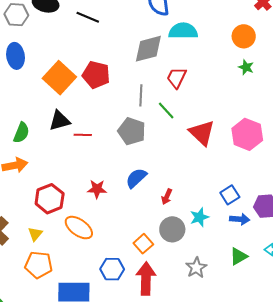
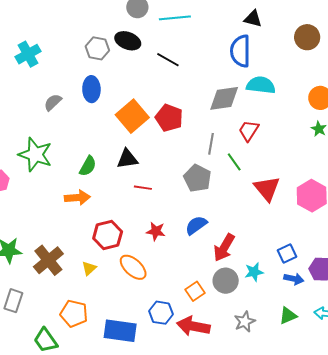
red line: (83, 135) -> (143, 188), moved
red arrow: (167, 197) -> (224, 248), size x1.8
orange pentagon: (39, 265) -> (74, 314), moved
red arrow: (146, 279) -> (193, 326), turned -88

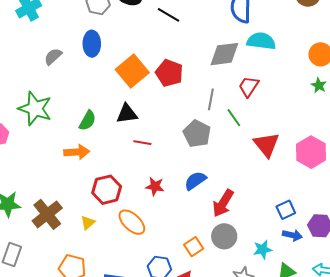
cyan star: (254, 272) -> (263, 249), moved

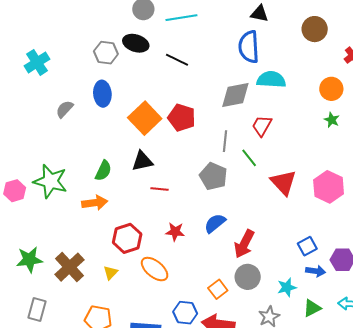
green star: (35, 109) -> (50, 181), moved

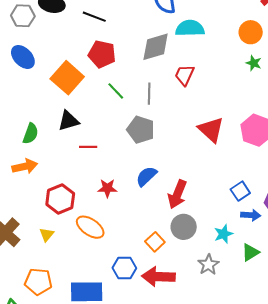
blue ellipse: (102, 94) -> (23, 57), turned -35
red pentagon: (182, 118) -> (102, 54), moved
green line: (249, 158) -> (116, 91), moved

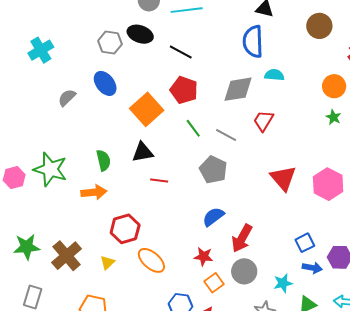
cyan semicircle: (190, 28) -> (274, 75), size x0.7
gray line: (149, 94) -> (226, 135), turned -70
green semicircle: (31, 134) -> (104, 160), turned -40
red star: (107, 188) -> (204, 257), moved

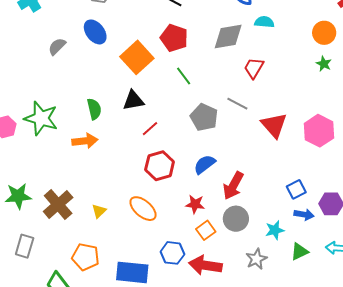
gray line: (226, 135) -> (237, 104), moved
red line: (159, 181) -> (150, 129), turned -48
red hexagon: (125, 229) -> (160, 166), moved

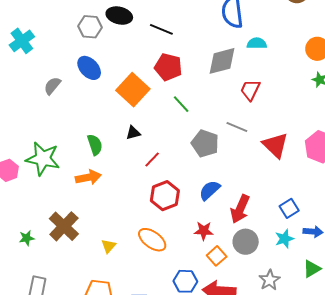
black triangle: (133, 100) -> (133, 133), size x0.7
blue square: (296, 189) -> (289, 208), moved
green star: (18, 196) -> (27, 238), size x0.6
brown cross: (58, 205) -> (64, 226), moved
cyan star: (275, 230) -> (284, 239), moved

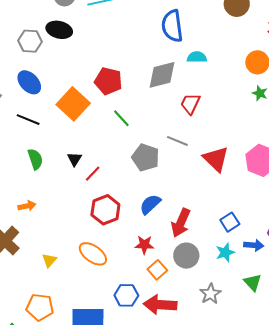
black line: (161, 29) -> (28, 120), moved
black triangle: (133, 133) -> (74, 159), moved, turned -42
orange arrow: (88, 177) -> (27, 206), moved, size x0.7
green triangle: (312, 269) -> (253, 282), turned -42

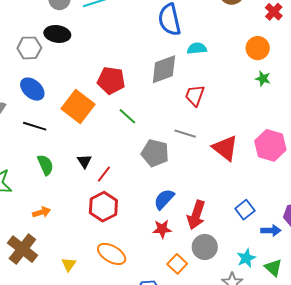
red hexagon: (105, 210) -> (103, 207), moved
red star: (144, 245) -> (162, 229), moved
cyan star: (225, 252) -> (246, 258), moved

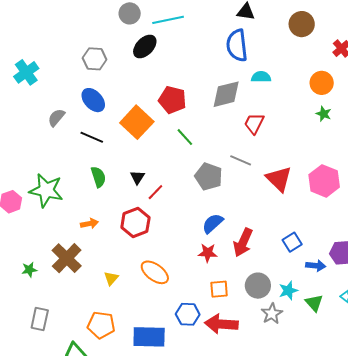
black ellipse: (57, 34) -> (145, 47), moved, turned -60
red hexagon: (103, 207) -> (135, 223), moved
gray circle: (205, 247) -> (258, 286), moved
orange square: (177, 264) -> (219, 289), turned 36

